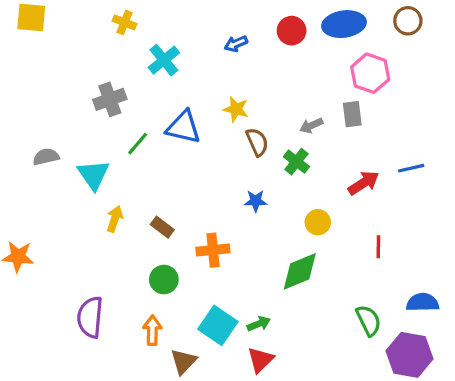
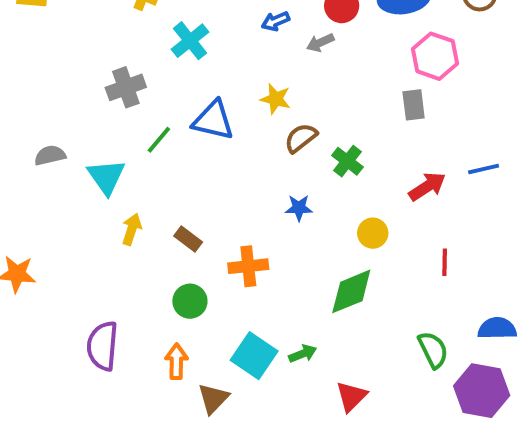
gray arrow: (311, 126) -> (320, 43), moved
brown semicircle: (257, 142) -> (301, 138), turned -104
red triangle: (260, 360) -> (351, 396), moved

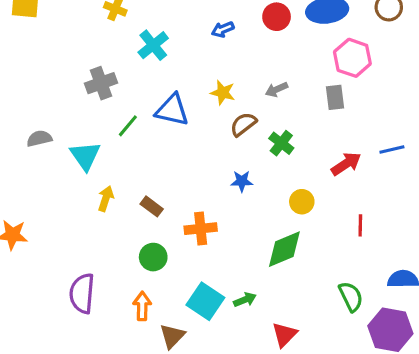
gray arrow: (320, 43) -> (277, 89), moved

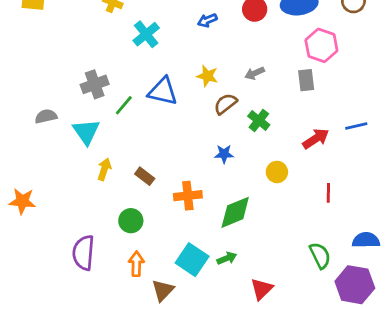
gray cross: (101, 83) -> (95, 84), moved
green diamond: (284, 249) -> (235, 212), moved
green circle: (153, 257) -> (131, 221), moved

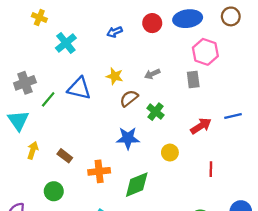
blue star: (224, 154) -> (128, 138), size x1.5

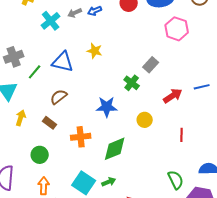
gray arrow: (152, 74) -> (75, 13), moved
gray rectangle: (193, 79) -> (151, 65), moved, turned 49
brown semicircle: (129, 98) -> (59, 97), moved

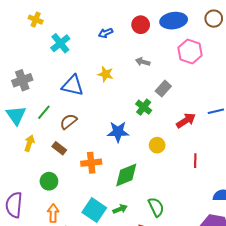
gray arrow: (75, 13) -> (143, 62), moved, turned 40
green line: (35, 72) -> (44, 112), moved
green semicircle: (176, 180) -> (156, 207), moved

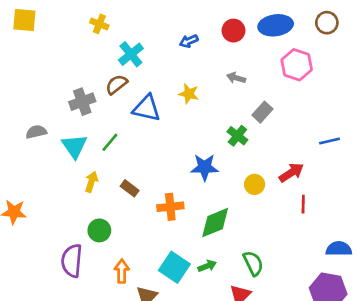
red arrow: (186, 120) -> (291, 173), moved
brown semicircle: (69, 122) -> (116, 84), moved
green circle: (49, 181) -> (99, 230), moved

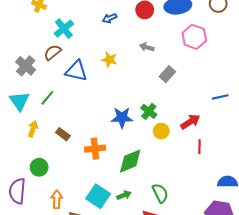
gray cross: (82, 102) -> (26, 66), turned -30
green cross: (237, 136) -> (149, 111), moved

